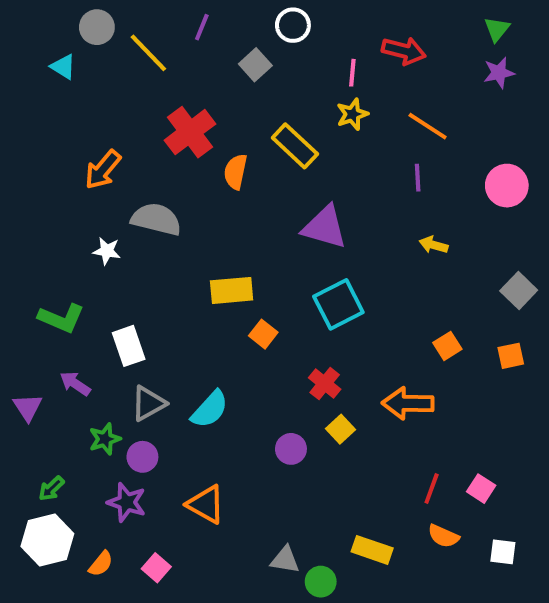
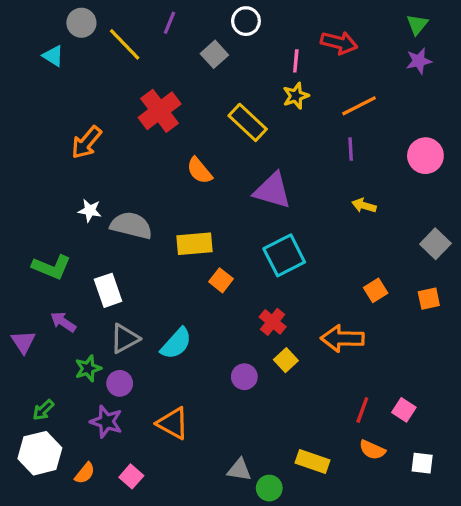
orange line: (428, 126) -> (359, 106), turned -60
orange semicircle: (236, 172) -> (199, 171), moved, turned -52
gray semicircle: (156, 219) -> (131, 225), moved

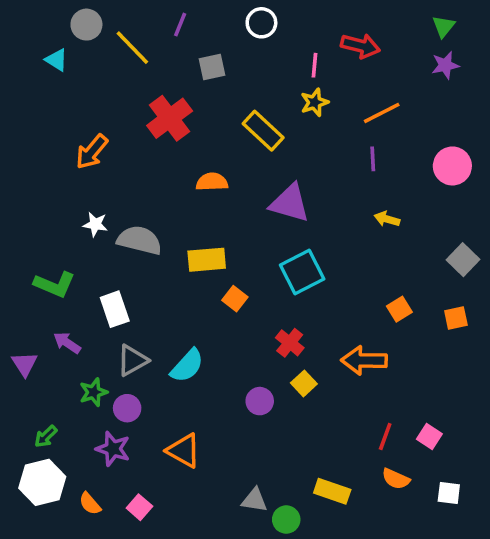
gray square: (214, 54) -> (212, 67), moved, turned 30
orange semicircle: (199, 171) -> (212, 182), turned 128
orange semicircle: (85, 473) -> (90, 504), turned 100

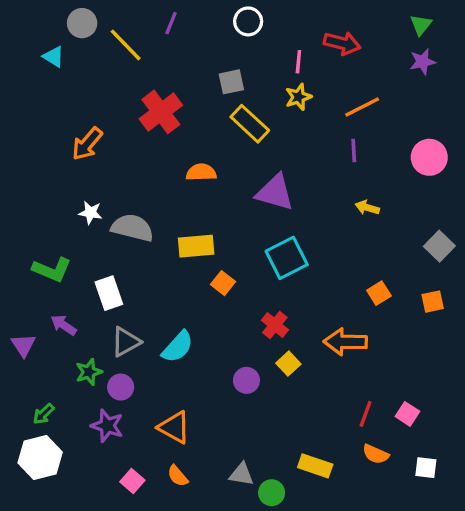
gray square: (212, 67) -> (231, 82), moved
orange semicircle: (90, 504) -> (178, 476), moved

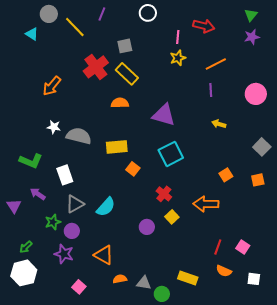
gray square: (231, 82) -> (125, 46), moved
yellow rectangle: (250, 124) -> (127, 74), moved
orange semicircle: (178, 476) -> (120, 279), moved, turned 120

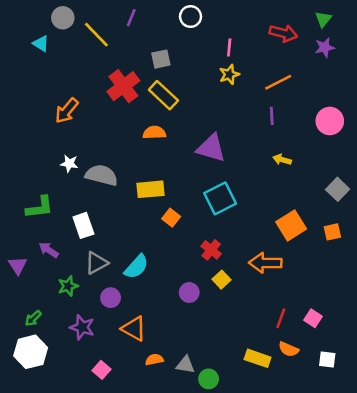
red arrow: (204, 26) -> (283, 33), moved
green L-shape: (31, 161) -> (40, 207), turned -30
orange square: (226, 175) -> (291, 225), size x1.6
purple circle: (72, 231) -> (111, 298), moved
yellow rectangle: (188, 278) -> (258, 358), moved

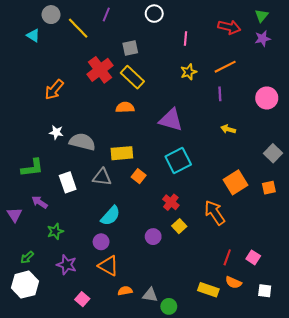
yellow star: (229, 75) -> (189, 72), moved
gray triangle: (96, 263) -> (102, 177), moved, turned 36
orange arrow: (265, 263) -> (215, 213), turned 55
purple circle: (111, 298) -> (101, 242), moved

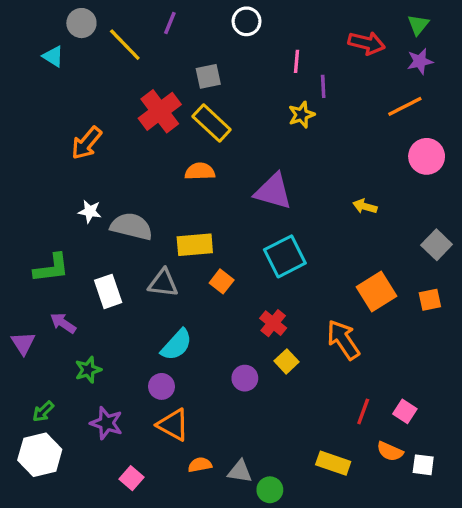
orange line: (225, 67) -> (405, 106), moved
purple line: (220, 94) -> (323, 86), moved
orange semicircle: (233, 282) -> (390, 451), moved

